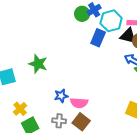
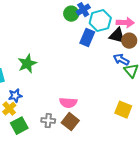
green star: (38, 64) -> (27, 64), turned 30
blue star: (61, 96) -> (15, 96), moved

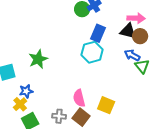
cyan hexagon: (100, 21) -> (92, 52), moved
pink semicircle: (68, 103) -> (79, 98), turned 72
yellow square: (123, 110) -> (106, 105), moved

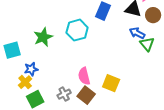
brown circle: (140, 36) -> (153, 15), moved
cyan hexagon: (92, 52) -> (77, 30), moved
gray cross: (59, 116) -> (64, 94), turned -32

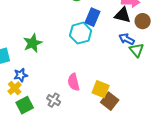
cyan hexagon: (77, 30) -> (81, 33), moved
gray cross: (64, 94) -> (54, 100), turned -32
brown square: (86, 95) -> (110, 101), moved

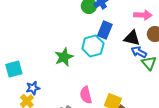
black triangle: (123, 15) -> (132, 38), moved
green star: (33, 43) -> (64, 57), moved

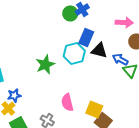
black triangle: (132, 38) -> (99, 50), moved

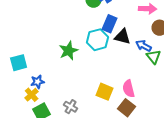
pink semicircle: (67, 102) -> (129, 89), moved
yellow square: (94, 109) -> (105, 92), moved

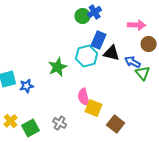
blue star: (38, 82) -> (27, 86), moved
pink semicircle: (129, 89) -> (84, 97), moved
yellow cross: (32, 95) -> (11, 121), moved

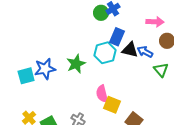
blue arrow: (133, 62) -> (145, 52), moved
blue star: (27, 86) -> (45, 69), moved, size x1.5

